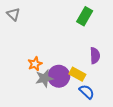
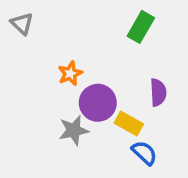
orange star: (35, 64) -> (70, 73), moved
purple circle: (59, 76) -> (98, 103), moved

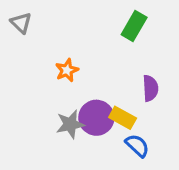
purple circle: (98, 103) -> (96, 118), moved

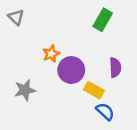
purple circle: (96, 118) -> (71, 70), moved
gray star: (70, 124) -> (25, 90), moved

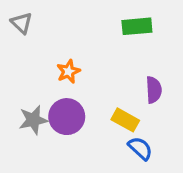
green rectangle: (103, 20) -> (137, 26), turned 55
purple circle: (71, 70) -> (67, 117), moved

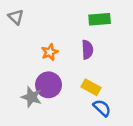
purple semicircle: (154, 90) -> (87, 50), moved
gray star: (33, 120) -> (32, 97), moved, turned 30

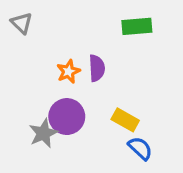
purple semicircle: (87, 50) -> (97, 68), moved
gray star: (32, 97) -> (43, 133), turned 30

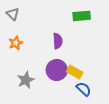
orange star: (68, 71) -> (16, 43), moved
purple circle: (67, 117) -> (57, 70), moved

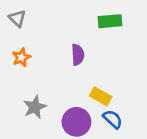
purple circle: (57, 70) -> (76, 122), moved

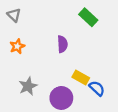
green rectangle: (110, 21) -> (88, 17), turned 48
blue semicircle: (113, 119) -> (97, 88), moved

